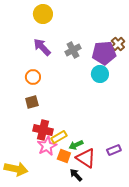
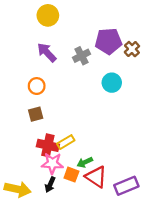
purple pentagon: (104, 53) -> (108, 41), moved
yellow rectangle: (59, 137) -> (66, 142), moved
pink star: (47, 146) -> (52, 163), turned 30
purple rectangle: (114, 150) -> (126, 186), moved, size x1.5
black arrow: (76, 175) -> (50, 185), moved, turned -112

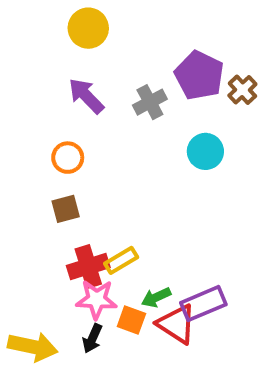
purple pentagon: (108, 41) -> (199, 75), turned 30
red cross: (48, 145) -> (88, 267), turned -30
purple rectangle: (126, 186) -> (203, 304), moved

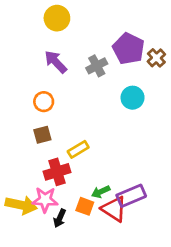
yellow rectangle: (121, 260) -> (78, 149), moved
pink star: (96, 299) -> (45, 200), moved
yellow arrow: (33, 347) -> (21, 205), moved

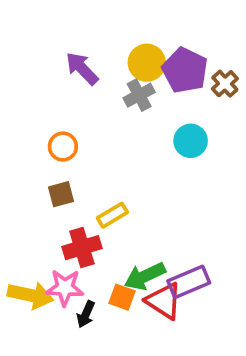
yellow circle: (57, 18) -> (147, 63), moved
purple arrow: (56, 62) -> (82, 68), moved
green arrow: (101, 192) -> (145, 276), size x1.5

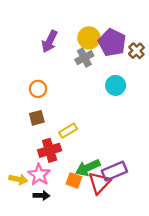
purple arrow: (82, 68) -> (50, 41), turned -110
pink star: (65, 288) -> (39, 175), turned 30
yellow arrow: (31, 295) -> (18, 179), size x0.7
red triangle: (164, 301) -> (99, 183), turned 40
black arrow: (86, 314) -> (41, 195), moved, turned -112

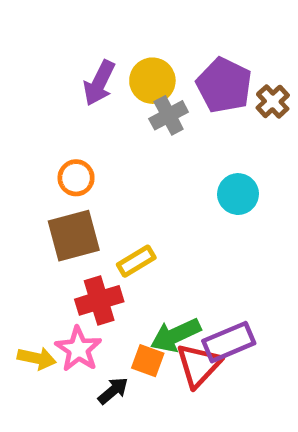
yellow circle: (89, 38) -> (152, 81), moved
cyan circle: (116, 85) -> (238, 194), moved
brown square: (37, 118) -> (74, 236), size x1.6
black arrow: (41, 195) -> (113, 391), moved, turned -42

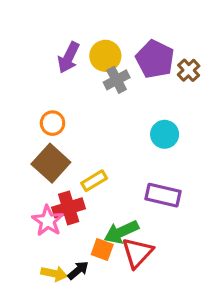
brown square: (74, 236) -> (51, 163), turned -33
purple rectangle: (229, 342) -> (163, 195), moved, turned 36
pink star: (78, 349) -> (48, 221), moved
yellow arrow: (37, 358) -> (54, 274), moved

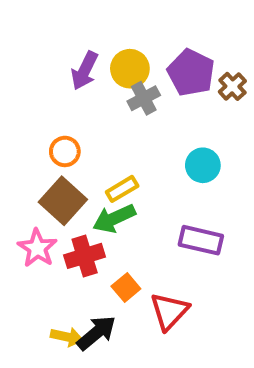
yellow rectangle: (94, 181) -> (122, 189), moved
pink star: (48, 221) -> (37, 248), moved
green arrow: (121, 232) -> (114, 219), moved
orange square: (102, 250) -> (126, 288), moved, turned 30
black arrow: (78, 270) -> (96, 333), size x1.5

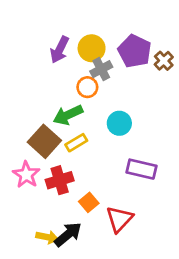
orange circle: (65, 151) -> (87, 87), moved
cyan circle: (203, 165) -> (119, 123), moved
yellow rectangle: (122, 189) -> (76, 143), moved
green arrow: (114, 219) -> (68, 115), moved

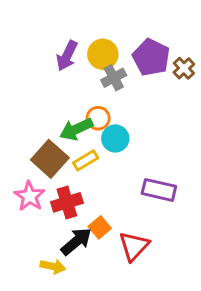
orange circle: (87, 87) -> (98, 118), moved
cyan circle: (119, 123) -> (115, 138), moved
black arrow: (68, 234) -> (76, 241), moved

